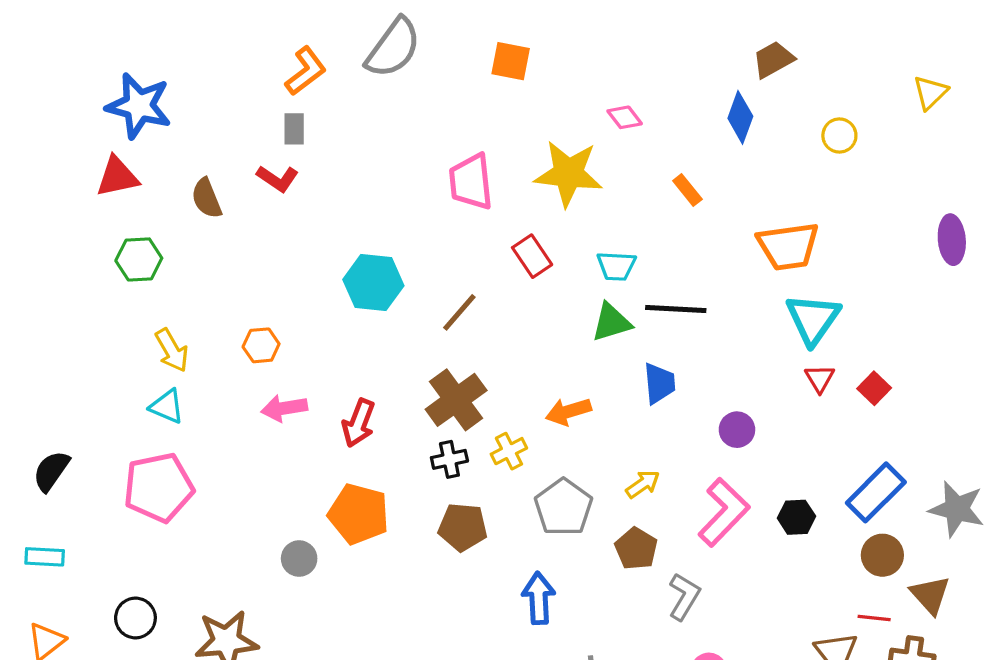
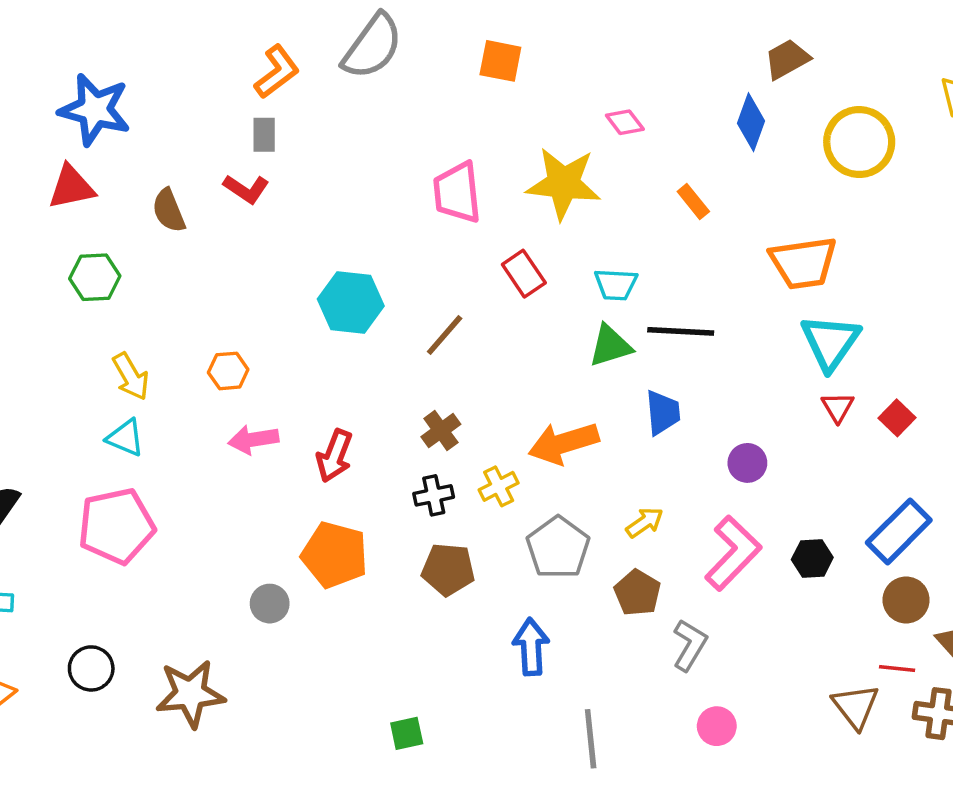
yellow circle: (839, 135) -> (859, 142), size x1.8
brown cross: (456, 400) -> (441, 430), size x0.6
orange arrow: (568, 411) -> (564, 443), size x1.4

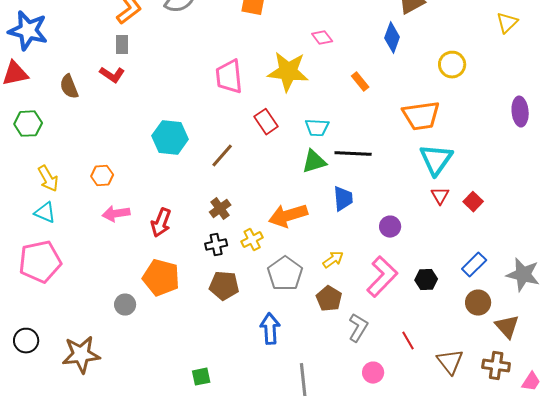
yellow circle: (859, 142) -> (452, 65), moved, size x0.7
blue rectangle: (899, 531) -> (474, 265), size x0.7
red line: (897, 668) -> (408, 341), moved, turned 54

